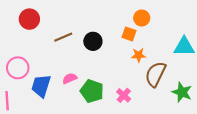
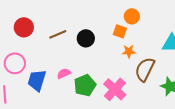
red circle: (29, 19) -> (24, 27), moved
green pentagon: (92, 91) -> (85, 85), turned 30
pink cross: (124, 95) -> (115, 89), size x1.6

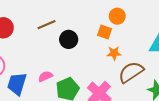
brown line: (58, 34) -> (46, 25), moved
brown semicircle: (145, 69) -> (131, 72), turned 30

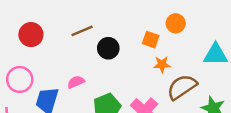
orange circle: (117, 16) -> (176, 23), moved
pink semicircle: (45, 76) -> (76, 82), moved

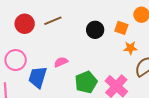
brown line: (82, 31) -> (53, 21), moved
black circle: (108, 48) -> (95, 30), moved

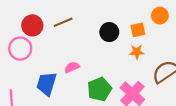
orange square: (121, 28) -> (138, 30), turned -32
orange star: (130, 48) -> (137, 52), moved
pink circle: (16, 60) -> (20, 49), moved

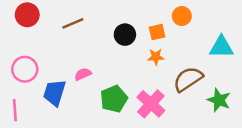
red circle: (32, 25) -> (27, 15), moved
pink circle: (20, 49) -> (25, 69), moved

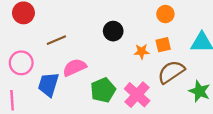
brown line: (73, 23) -> (56, 40), moved
orange square: (157, 32) -> (163, 45), moved
pink semicircle: (83, 74) -> (75, 67), size x1.5

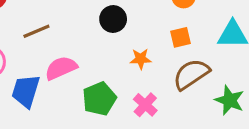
orange star: (142, 52) -> (141, 59), moved
pink cross: (137, 95) -> (145, 105), size x0.7

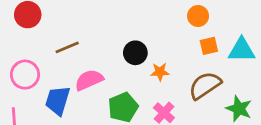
black circle: (113, 19) -> (135, 53), moved
orange square: (180, 37) -> (209, 46), moved

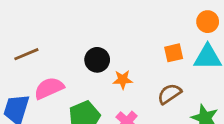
orange circle: (198, 16) -> (208, 22), moved
brown semicircle: (205, 85) -> (169, 94), size x0.7

